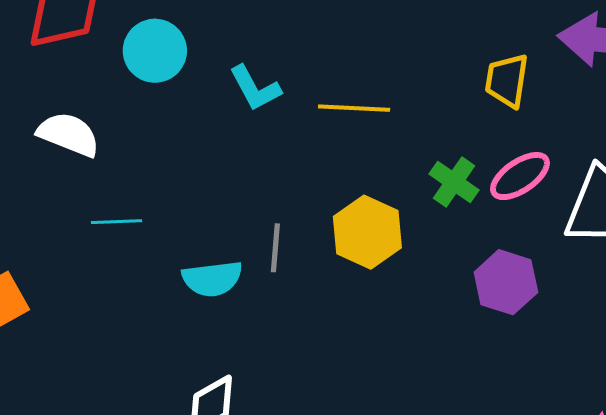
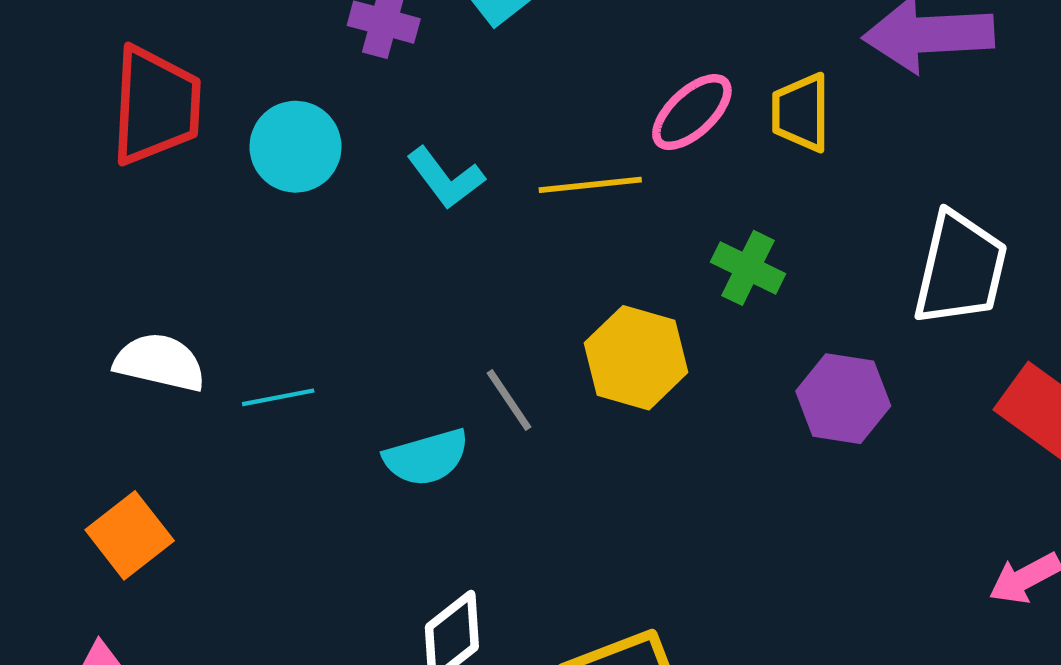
white semicircle: (69, 134) -> (160, 362), moved
pink ellipse: (520, 176) -> (692, 112), moved
gray line: (275, 248) -> (509, 400), turned -30

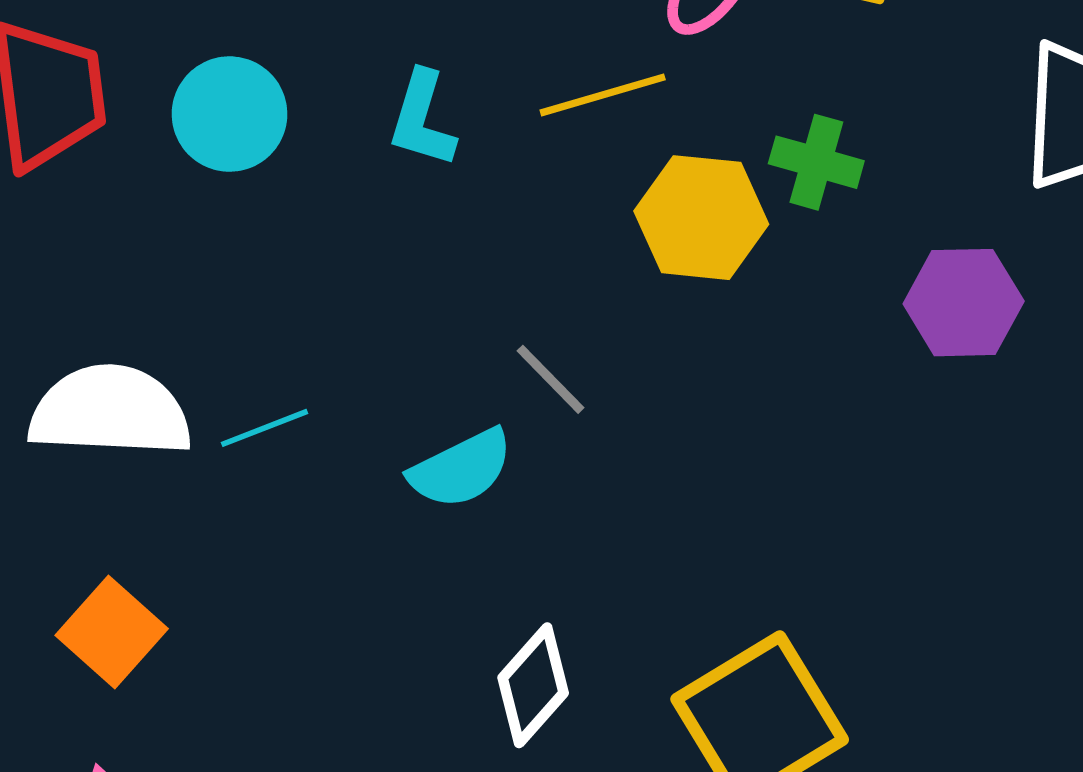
cyan L-shape: (446, 178) -> (422, 119), turned 64
yellow hexagon: (636, 358) -> (701, 218), moved
white semicircle: (160, 362) -> (110, 411), size x1.4

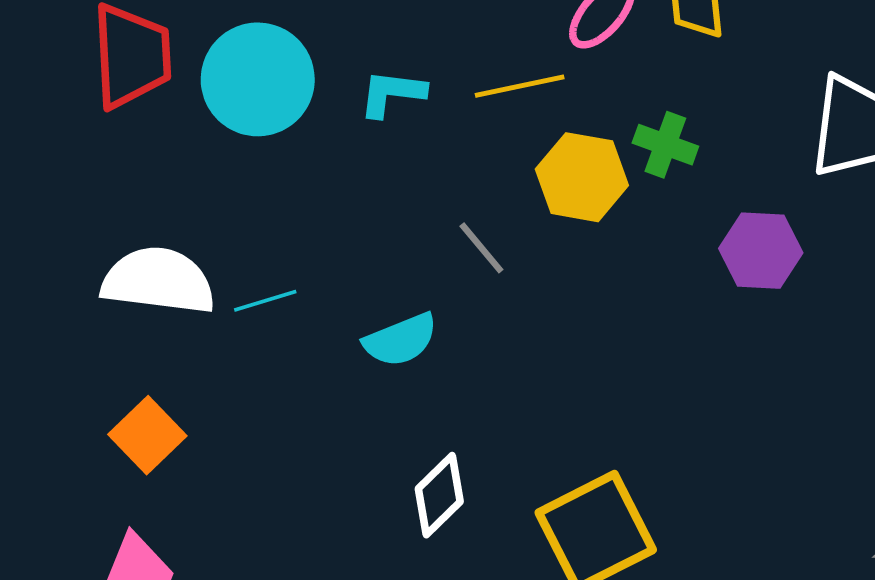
cyan circle: (230, 114) -> (258, 79), size x1.4
cyan L-shape: (422, 119) -> (392, 93), turned 76
gray line: (551, 379) -> (481, 248), moved

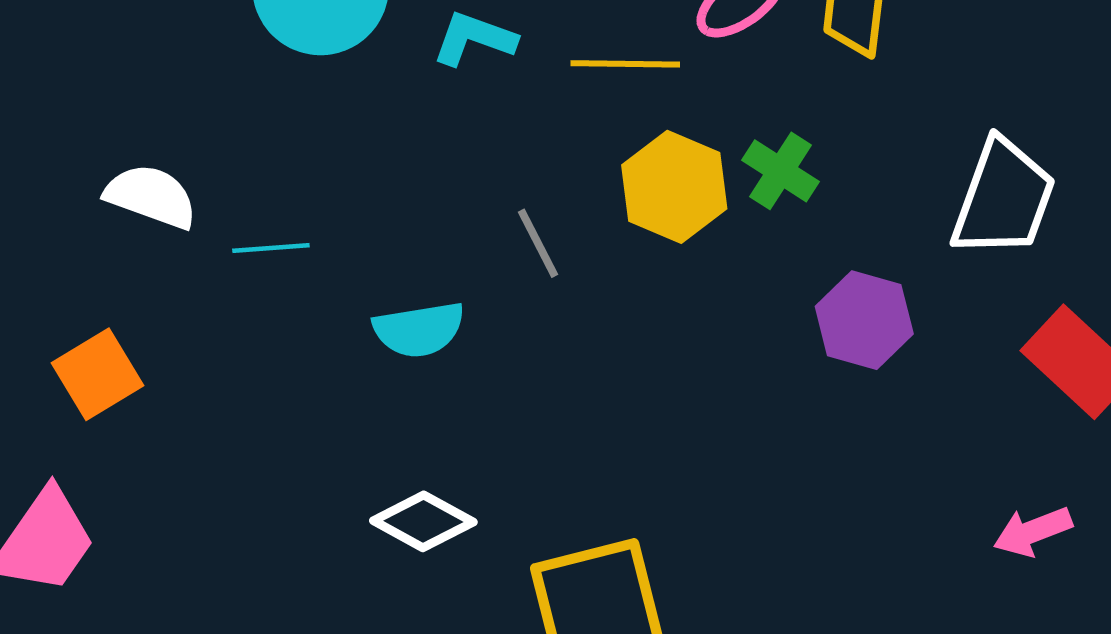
white semicircle: (158, 281) -> (151, 196), size x0.7
white diamond: (439, 495) -> (423, 521), turned 60

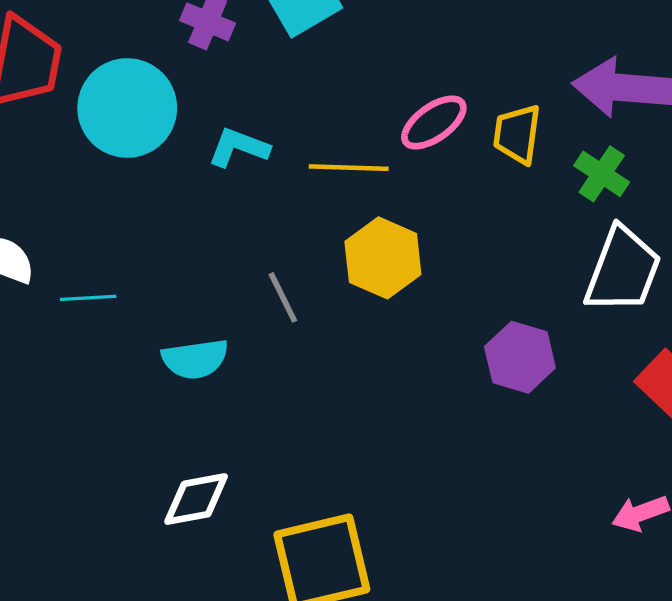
green cross: (781, 171) -> (602, 174), moved
white diamond: (423, 521) -> (196, 499), turned -40

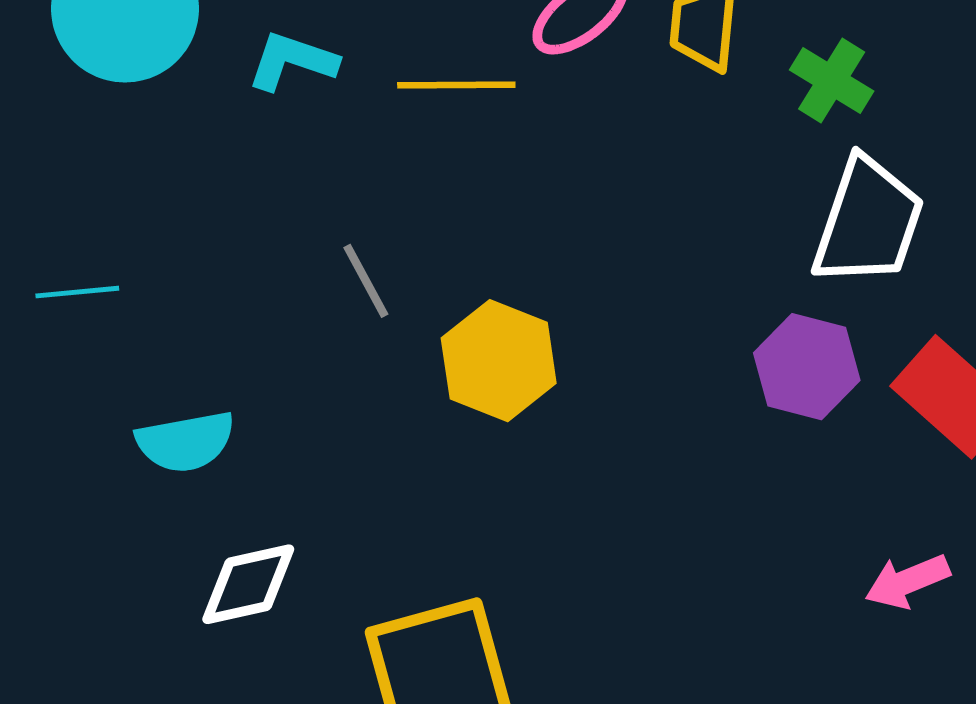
yellow hexagon: (383, 258) -> (499, 361), moved
purple hexagon: (520, 357) -> (807, 367), moved
cyan semicircle: (195, 359) -> (186, 442), moved

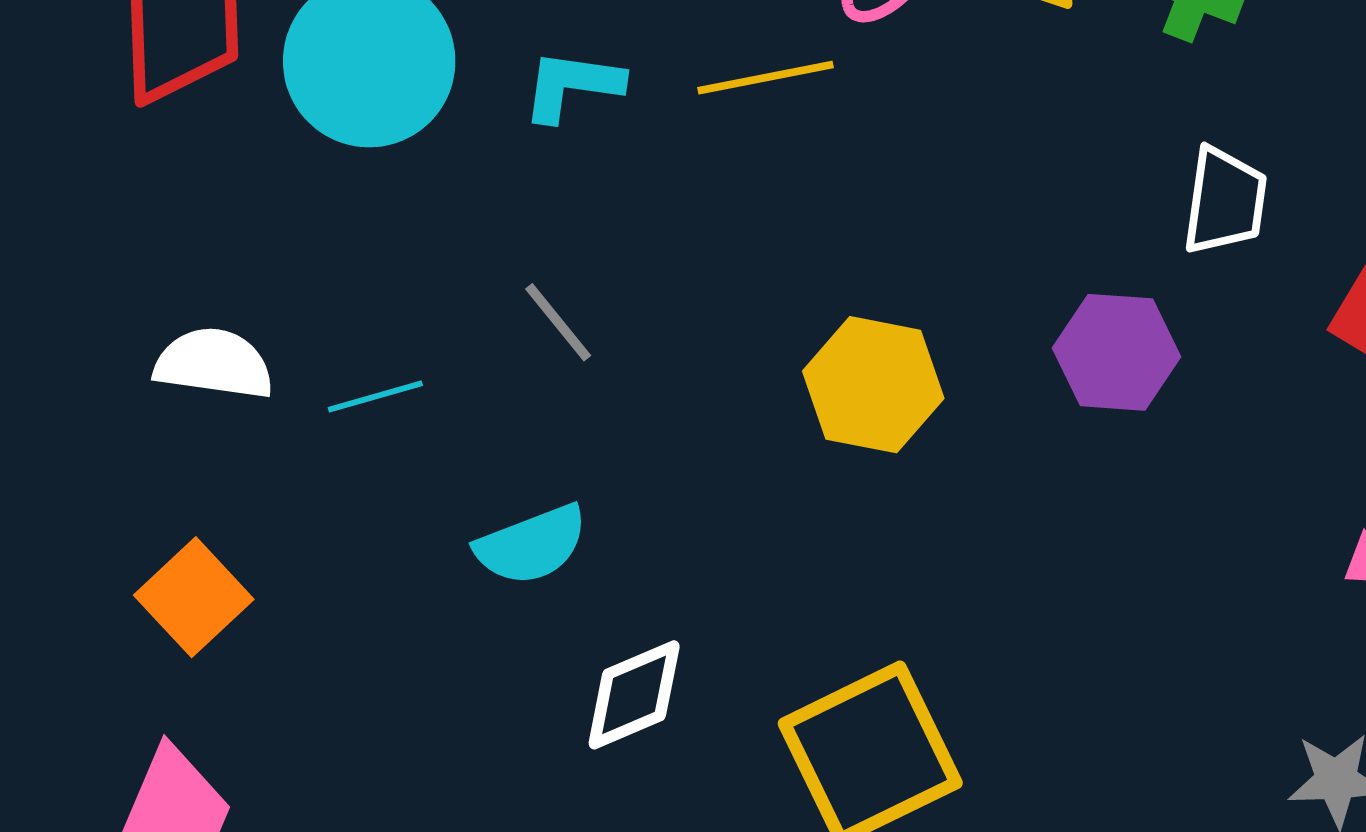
white trapezoid: (868, 222) -> (1225, 201), moved, size x0.7
gray line: (366, 281) -> (558, 322), moved
purple hexagon: (807, 367) -> (1116, 352), moved

